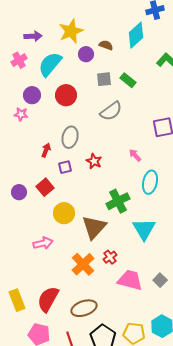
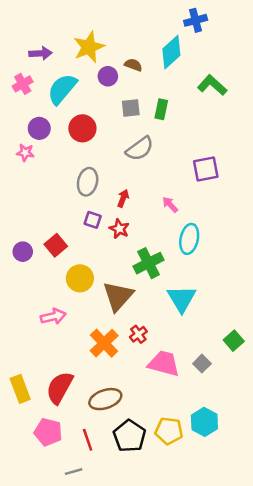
green rectangle: (128, 80) -> (161, 109), turned 63
red arrow: (46, 150) -> (123, 198), moved
red star: (94, 161) -> (119, 229), moved
purple square: (65, 167) -> (93, 220), moved, turned 32

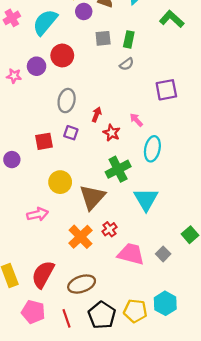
purple circle: (39, 128) -> (37, 66), moved
gray semicircle: (140, 149) -> (127, 64), moved, size x0.6
red star: (119, 229) -> (112, 133), moved
red square: (56, 245) -> (44, 141), moved, turned 30

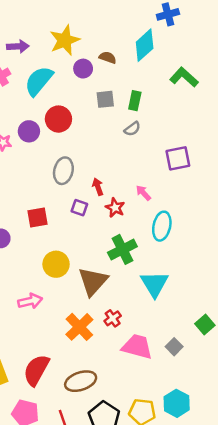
red arrow: (97, 114) -> (98, 187), turned -40
purple square: (71, 133) -> (79, 208), moved

